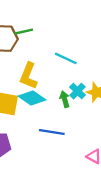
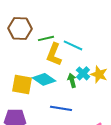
green line: (24, 32) -> (46, 38), moved
yellow L-shape: (28, 76) -> (54, 54), moved

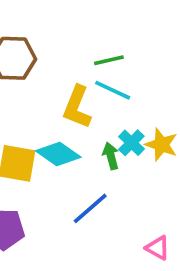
green line: (46, 38) -> (109, 60), moved
blue line: (61, 108) -> (90, 208), turned -50

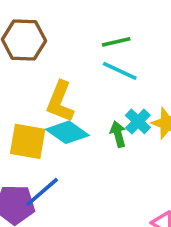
yellow L-shape: (77, 107) -> (60, 102), moved
blue line: (90, 208) -> (42, 192), moved

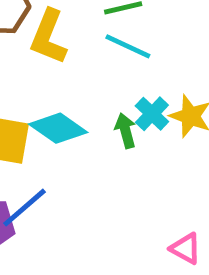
yellow L-shape: (60, 102) -> (49, 37), moved

